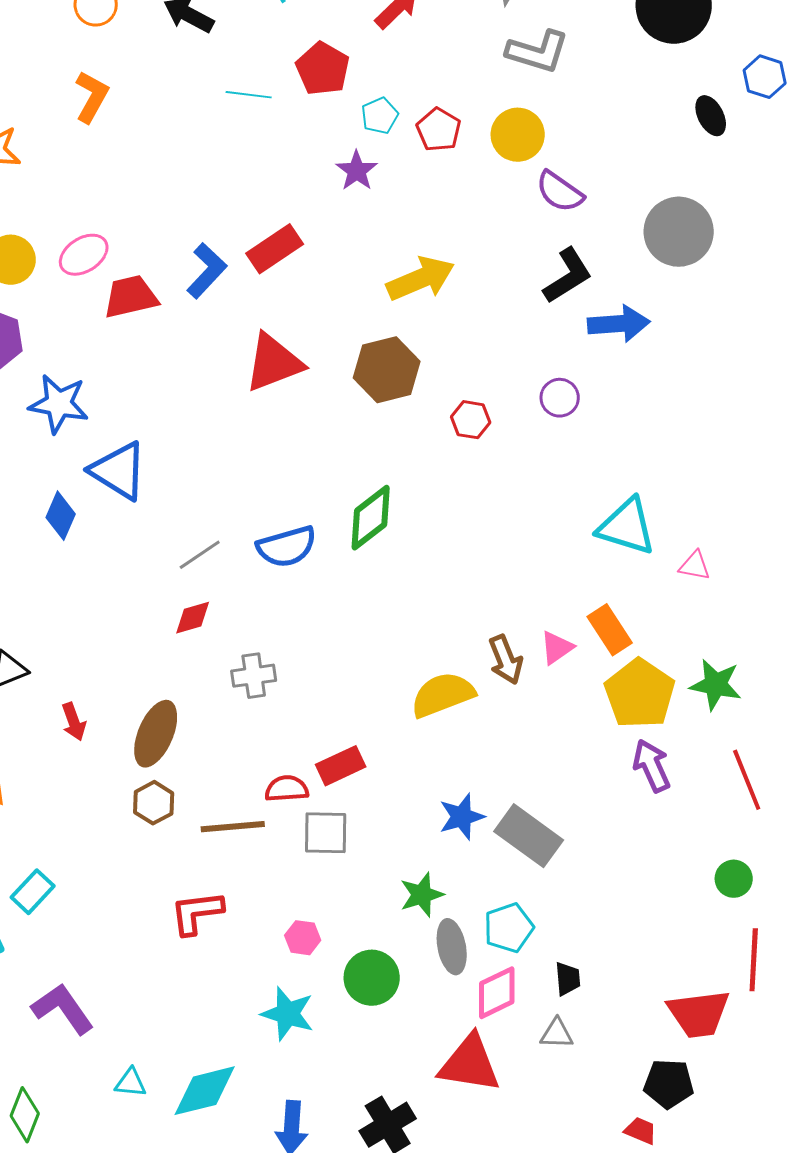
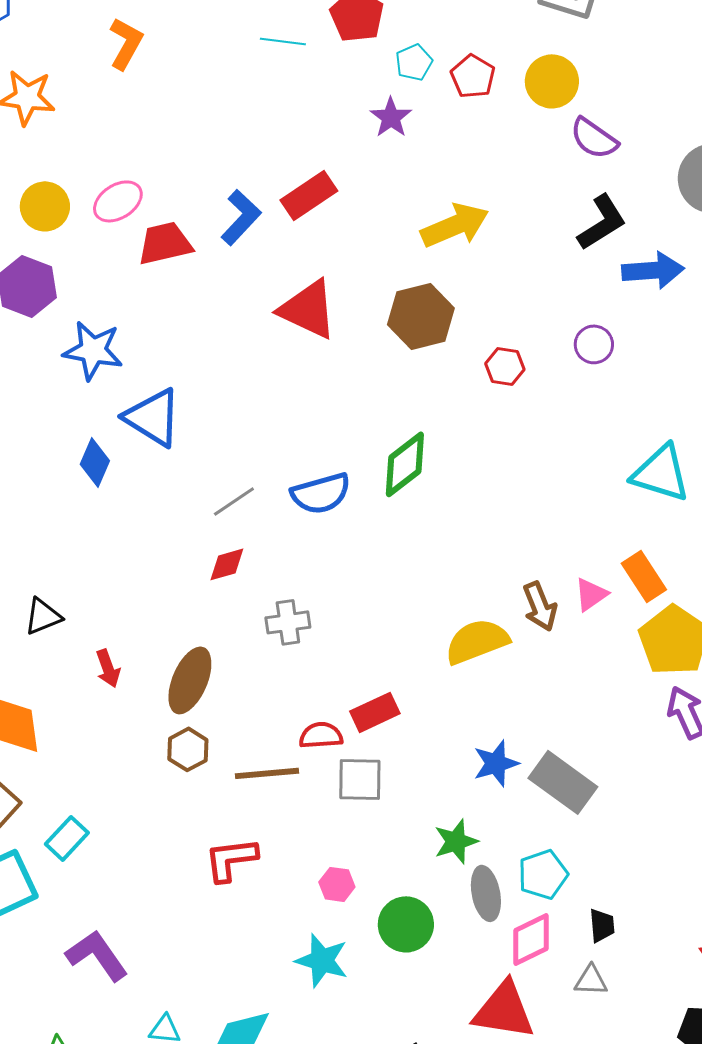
red triangle: (274, 363) -> (308, 309), turned 46

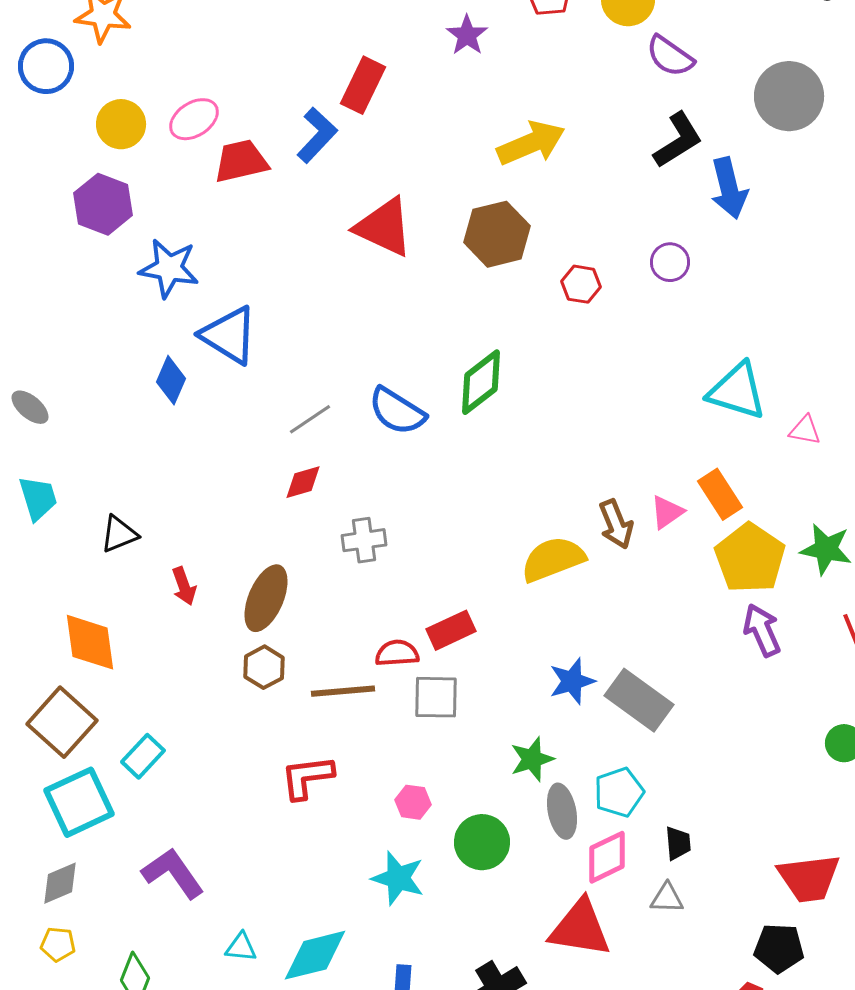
red rectangle: (309, 195) -> (363, 85), moved, turned -30
blue arrow: (653, 270) -> (729, 188), turned 80
blue semicircle: (321, 493) -> (397, 411), turned 48

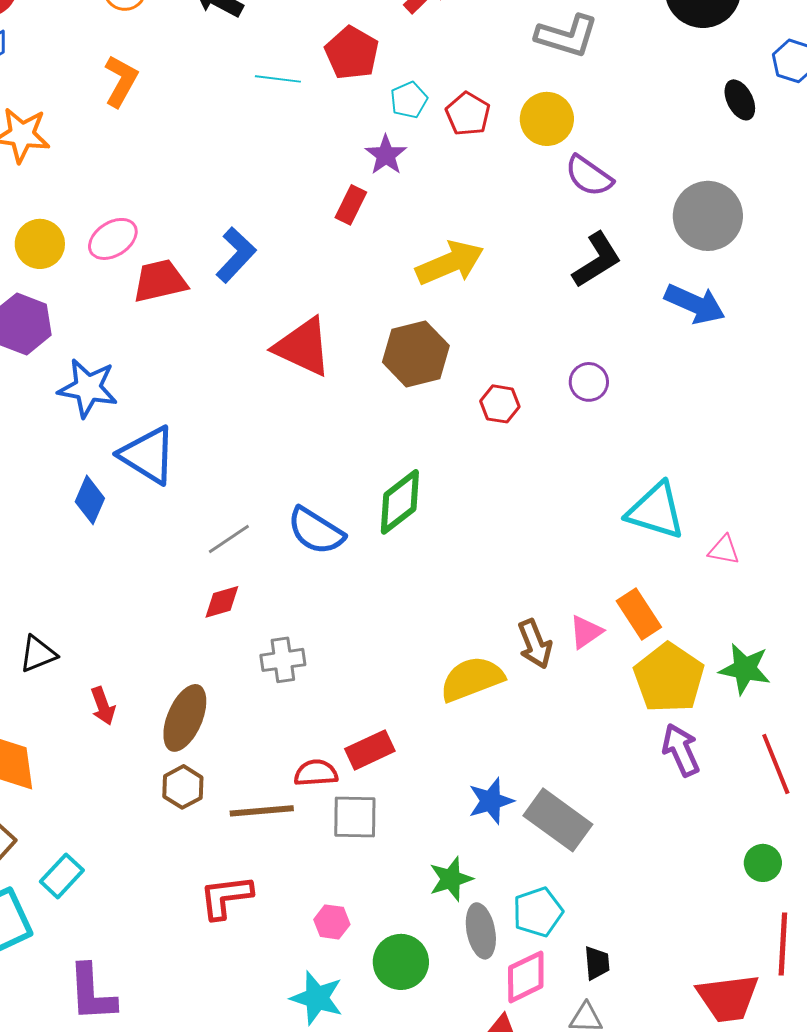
red rectangle: (363, 85) -> (351, 205), moved, size x0.7
blue arrow: (729, 188) -> (695, 304), moved, turned -52
purple L-shape: (173, 873) -> (92, 993), turned -148

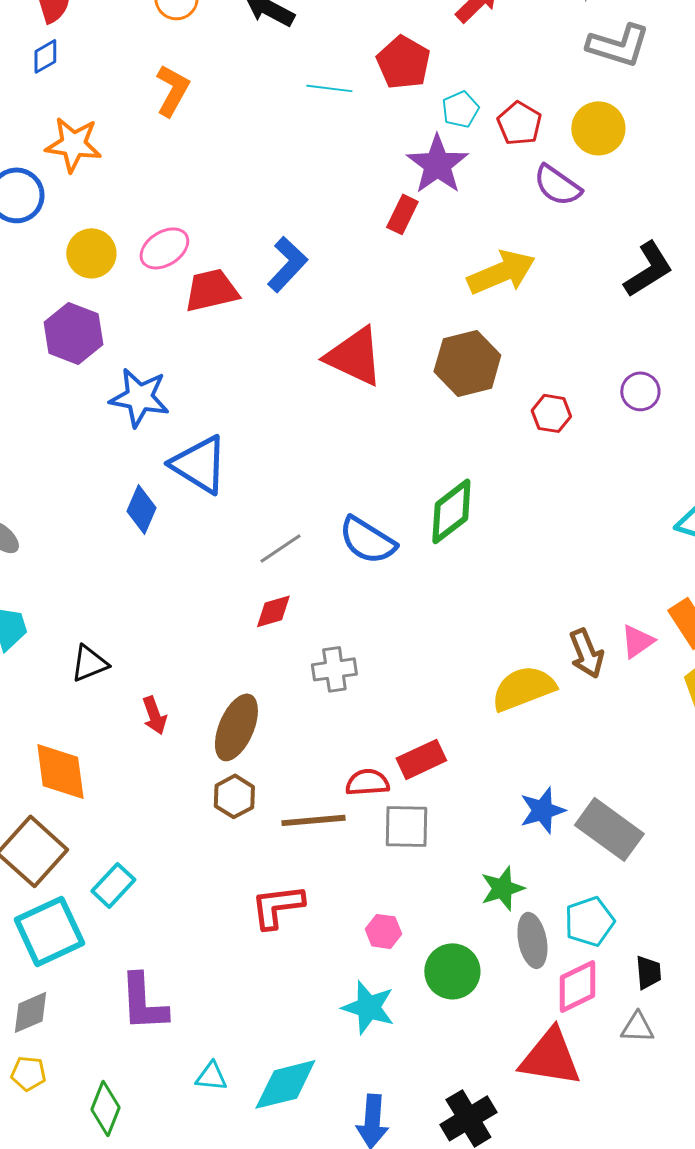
purple star: (386, 155) -> (437, 164), size x1.5
purple semicircle: (589, 176) -> (557, 185), moved

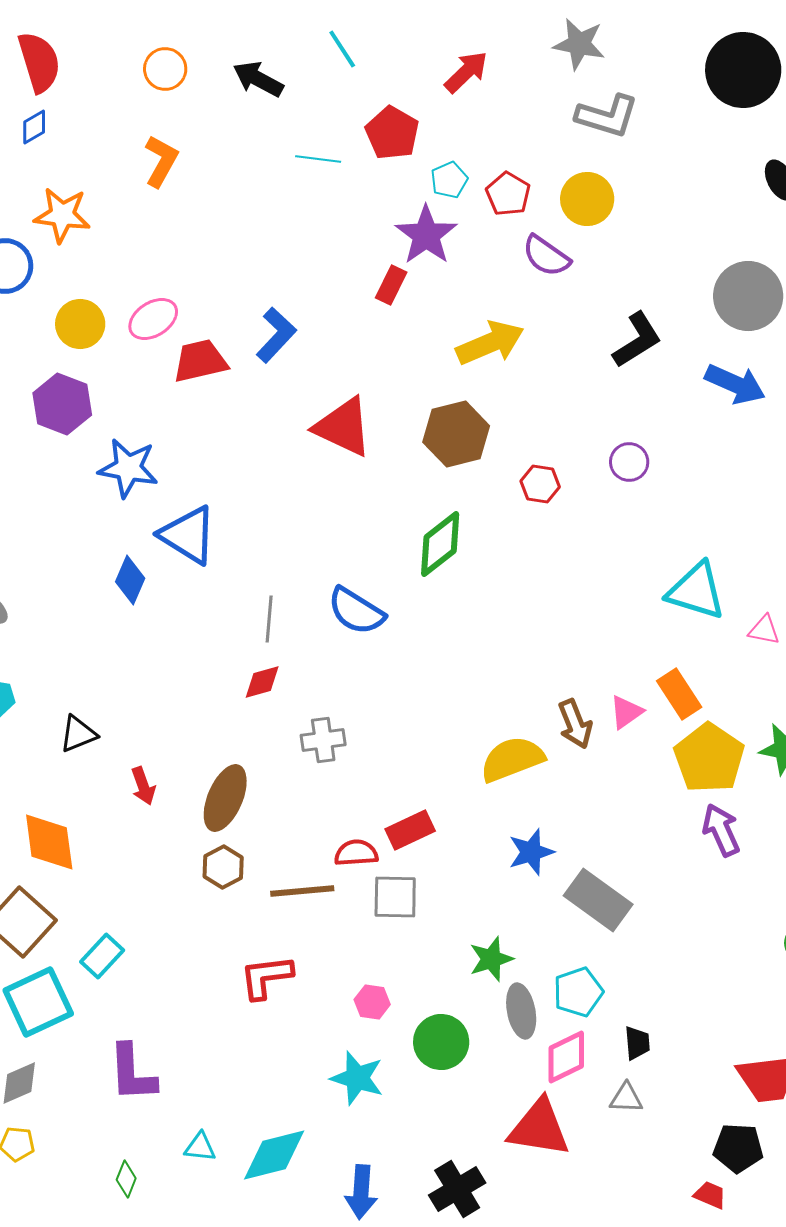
green diamond: (451, 511) -> (440, 544), moved
gray line: (280, 548) -> (269, 619), turned -51
blue star: (542, 810) -> (531, 852), moved
green diamond: (105, 1108) -> (126, 1179), moved, size x0.7

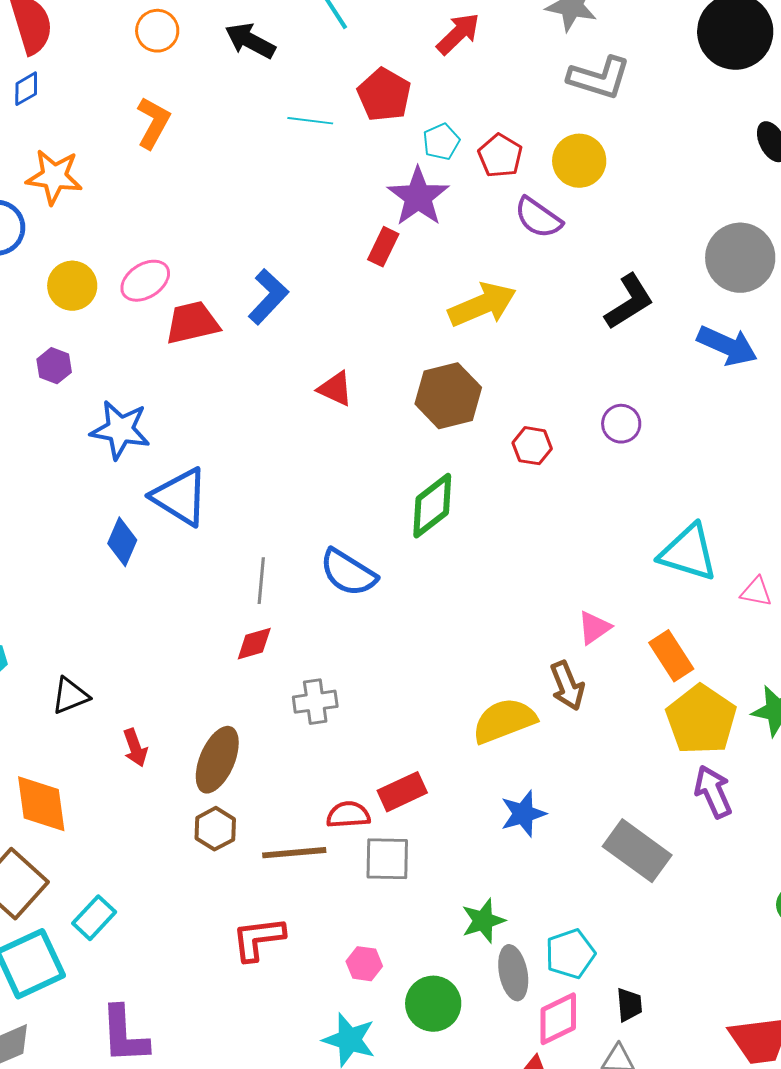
purple hexagon: (62, 404) -> (54, 366), size x0.6
red triangle: (343, 427) -> (335, 389), size x0.6
pink triangle: (626, 712) -> (594, 628), moved
gray rectangle: (598, 900) -> (637, 851), moved

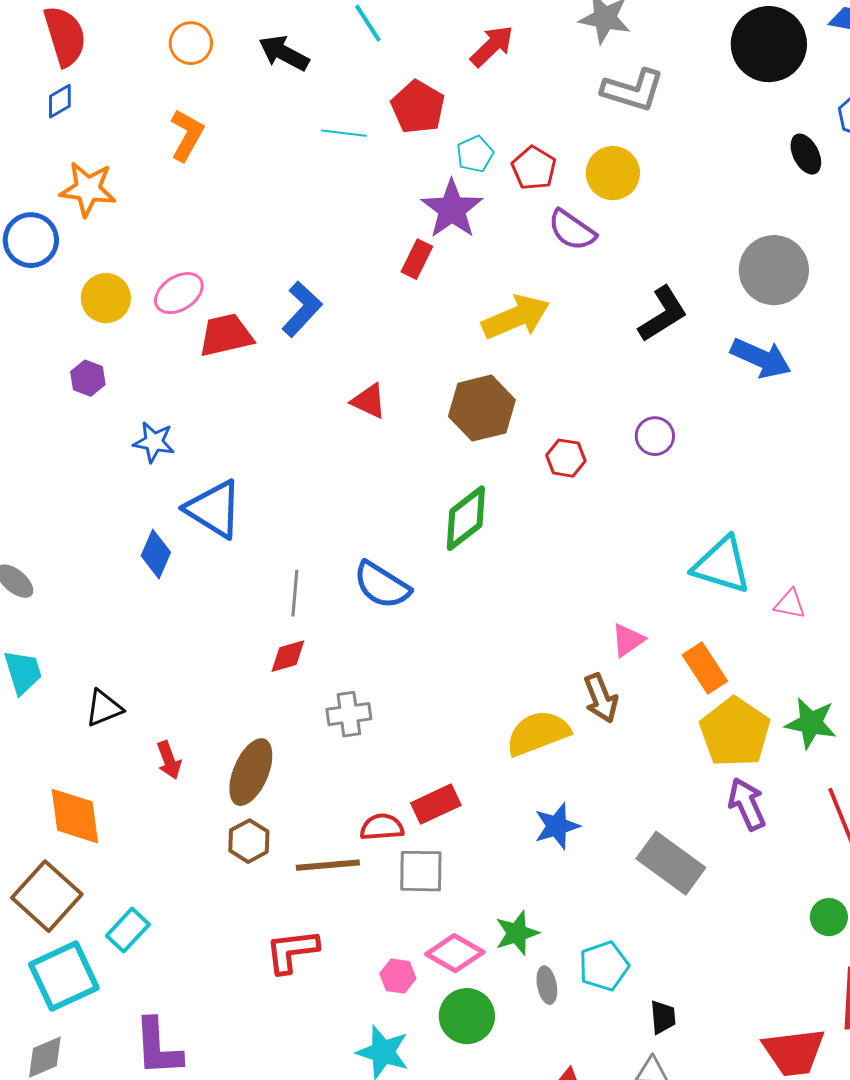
blue star: (120, 430) -> (154, 442), size x0.7
gray ellipse: (513, 973) -> (547, 985), size x0.7
pink diamond: (558, 1019) -> (455, 953), moved, turned 56

